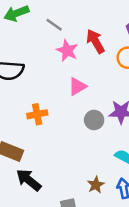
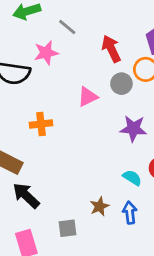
pink star: (67, 51) -> (46, 53), moved, turned 30
gray circle: (94, 120) -> (121, 84), moved

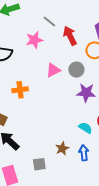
gray line: (67, 27) -> (49, 21), moved
pink star: (46, 53) -> (34, 40), moved
gray circle: (121, 84) -> (76, 70), moved

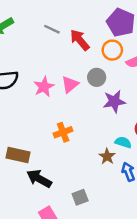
pink star: (34, 40) -> (44, 87), moved
orange cross: (20, 90) -> (63, 132), moved
brown star: (62, 148) -> (107, 156), moved

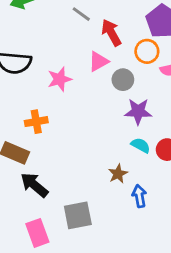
pink triangle: (70, 84) -> (98, 61), moved
orange cross: (63, 132) -> (36, 122), moved
cyan semicircle: (123, 142) -> (141, 145), moved
gray square: (80, 197) -> (78, 215), size x1.5

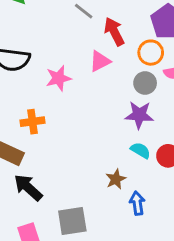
gray circle: (123, 80) -> (145, 83), moved

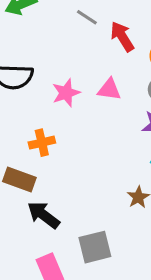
pink triangle: (100, 61) -> (109, 90), moved, turned 40

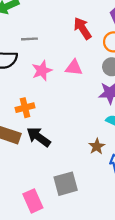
gray line: (87, 17) -> (29, 39), moved, turned -35
black arrow: (43, 215) -> (39, 137), moved

